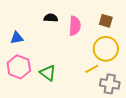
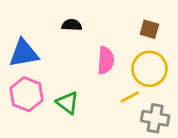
pink semicircle: (75, 26) -> (106, 60), moved
blue triangle: (17, 38) -> (24, 53), size x1.6

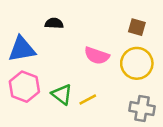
black semicircle: (72, 25) -> (54, 23), moved
pink semicircle: (106, 60) -> (97, 56), turned 105
yellow line: (130, 97) -> (88, 100), moved

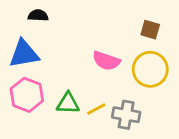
black semicircle: (54, 23) -> (38, 15), moved
green triangle: (62, 94) -> (68, 103), turned -35
gray cross: (142, 109) -> (126, 115), moved

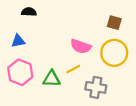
blue triangle: (24, 54) -> (18, 41), size x0.6
yellow line: (96, 109) -> (73, 69), moved

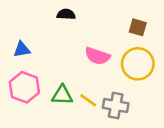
black semicircle: (29, 12) -> (66, 14), moved
yellow line: (73, 69) -> (88, 100), moved, turned 64

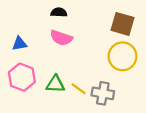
brown square: (138, 27) -> (123, 24), size x1.5
pink semicircle: (97, 56) -> (61, 38), moved

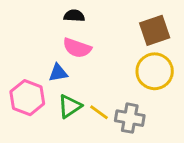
brown square: (123, 24) -> (155, 30), turned -35
blue triangle: (20, 44) -> (58, 73), moved
green triangle: (55, 84) -> (70, 106), turned -36

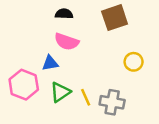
brown square: (155, 30) -> (115, 18), moved
yellow circle: (155, 71) -> (134, 62), size x0.6
yellow line: (99, 112) -> (86, 97), turned 30

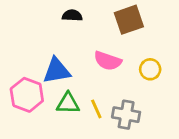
pink semicircle: (67, 42) -> (108, 61), moved
blue triangle: (50, 63) -> (57, 71), size x1.5
green triangle: (60, 92) -> (68, 103), turned 35

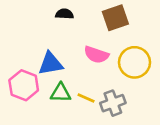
yellow circle: (150, 69) -> (134, 62), size x1.6
yellow line: (96, 109) -> (86, 98), turned -42
gray cross: (126, 115) -> (113, 103), turned -30

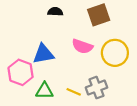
green triangle: (61, 93) -> (44, 91), moved
yellow line: (86, 98) -> (74, 92), moved

